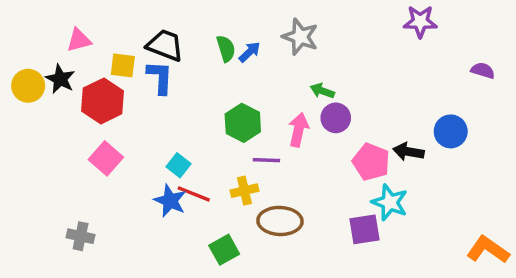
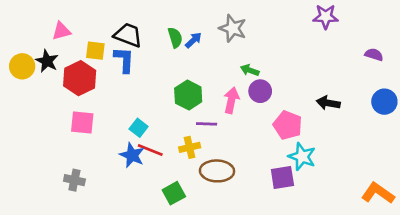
blue circle: (451, 131) -> (384, 102), moved
black arrow: (408, 152) -> (328, 103), moved
pink square: (106, 158) -> (82, 123), turned -35
gray cross: (81, 236) -> (74, 180), moved

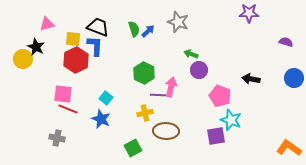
yellow circle: (22, 66) -> (23, 59), moved
red hexagon: (80, 78) -> (76, 60), moved
pink arrow: (231, 100) -> (171, 87), moved
red line: (150, 150) -> (68, 109), moved

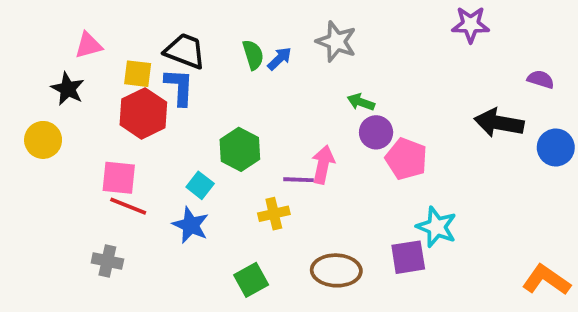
yellow circle: (23, 59) -> (43, 140), moved
green hexagon: (144, 73) -> (240, 149), moved
black arrow: (251, 79) -> (499, 123), moved, size x1.4
pink pentagon: (220, 96) -> (406, 159), moved
brown ellipse: (166, 131) -> (336, 270), moved

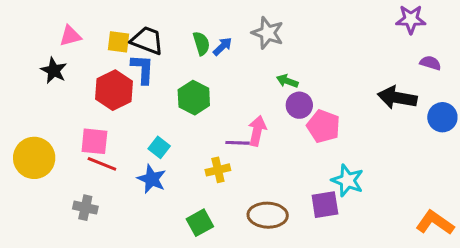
purple star: (471, 25) -> (411, 19), moved
yellow square: (138, 74) -> (119, 42), moved
yellow circle: (43, 140) -> (34, 158), moved, size x1.4
green hexagon: (240, 149) -> (194, 98), moved

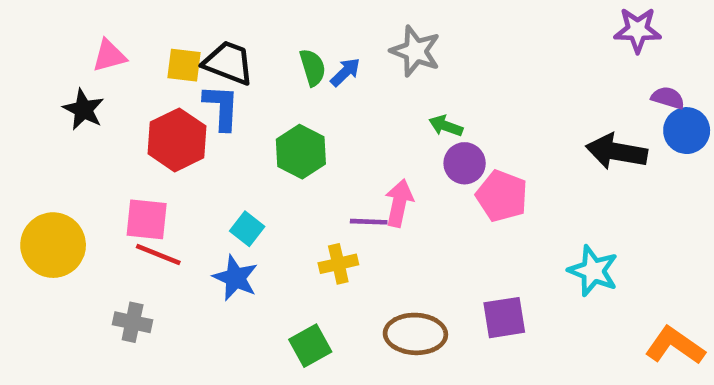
blue circle: (442, 117) -> (687, 131), moved
cyan star: (348, 180) -> (593, 271), moved

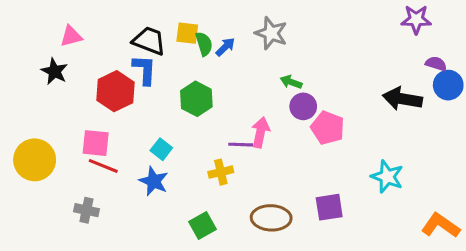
yellow square: (184, 65) -> (187, 33), moved

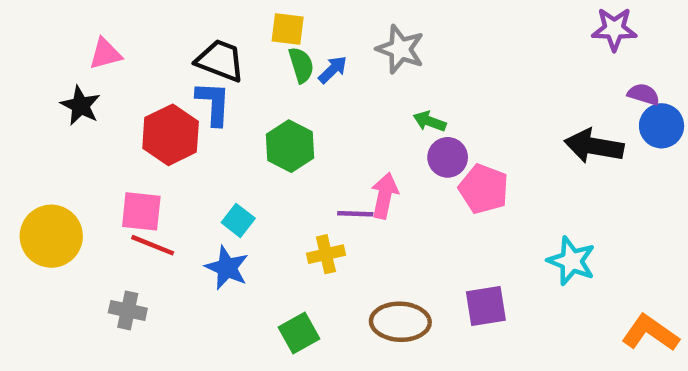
yellow square: (187, 33) -> (288, 29), moved

